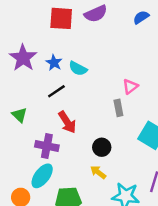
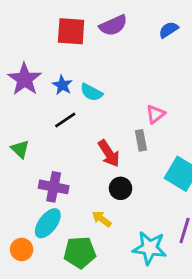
red arrow: (67, 122) -> (109, 153), moved
yellow arrow: (98, 172) -> (102, 219), moved

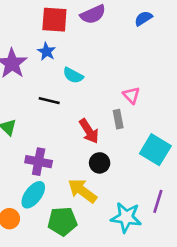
blue star: (62, 85) -> (47, 52), moved
pink triangle: (155, 114) -> (131, 95), turned -36
black line: (65, 120) -> (49, 101), turned 48
yellow arrow: (102, 219) -> (82, 191), size x1.6

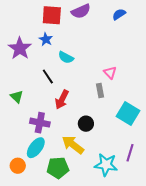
black line: (49, 101) -> (48, 76), turned 42
red arrow: (89, 131) -> (62, 100), moved, turned 60

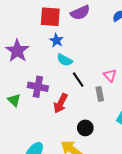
blue star: (46, 39) -> (56, 40), moved
black line: (48, 76) -> (78, 80), moved
purple cross: (40, 123) -> (38, 87), moved

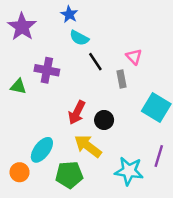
green triangle: (14, 100) -> (18, 86), turned -32
red arrow: (61, 103) -> (77, 113), moved

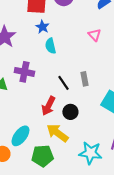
cyan semicircle: (79, 38) -> (50, 46), turned 49
pink triangle: (134, 57) -> (94, 35), moved
black line: (95, 62) -> (63, 83), moved

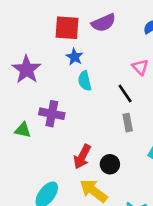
black line: (63, 83) -> (125, 93), moved

